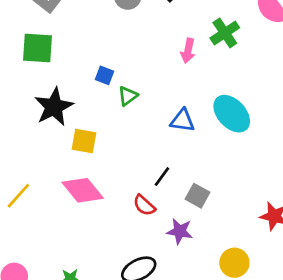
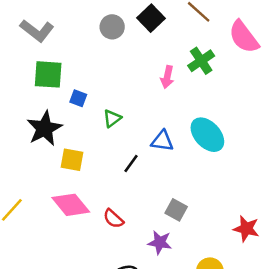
green square: (37, 48) -> (48, 74), moved
blue square: (104, 75) -> (78, 98), moved
black line: (162, 177) -> (131, 163), moved
red semicircle: (144, 205) -> (113, 219), moved

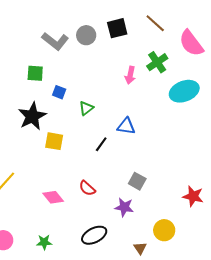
black square: (151, 18) -> (117, 28), turned 30
gray L-shape: (37, 31) -> (55, 41), moved
green square: (48, 74) -> (35, 73), size x0.7
cyan ellipse: (207, 135) -> (184, 91), moved, turned -68
pink diamond: (71, 205) -> (53, 197), moved, size x0.7

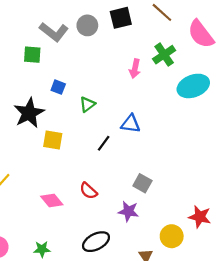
green square: (35, 73) -> (32, 55), moved
red star: (193, 196) -> (200, 217), moved

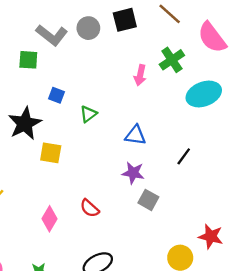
black line: (104, 143) -> (184, 156), moved
pink diamond: (52, 201) -> (50, 219), turned 70
purple star: (128, 211) -> (133, 173), moved

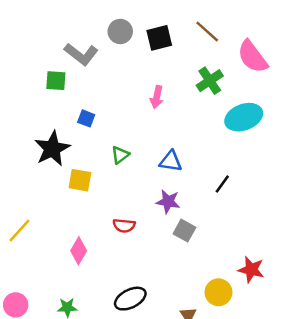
gray circle: (88, 28) -> (120, 31), moved
pink arrow: (140, 75) -> (157, 97), moved
green triangle: (88, 114) -> (120, 155), moved
red semicircle: (90, 208) -> (124, 226), moved, turned -36

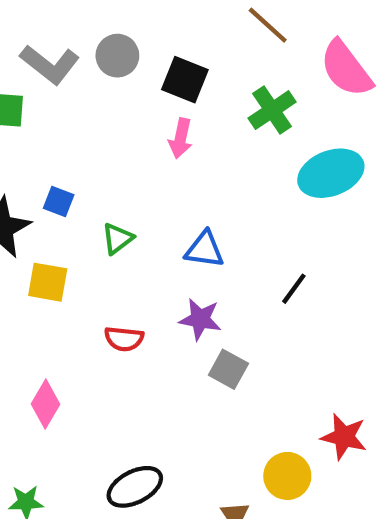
gray circle: (120, 31) -> (117, 56), moved
black square: (159, 38) -> (185, 80), moved, turned 36
blue square: (86, 118) -> (59, 202), moved
red semicircle: (124, 226) -> (124, 339), moved

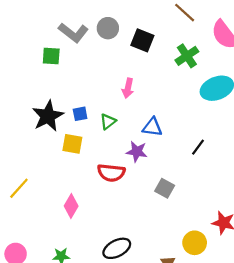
pink arrow: (181, 138) -> (128, 88), moved
blue square: (59, 202) -> (80, 114), moved, turned -32
purple star: (200, 319) -> (137, 152), moved
red semicircle: (124, 339) -> (111, 173), size x1.4

